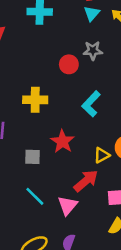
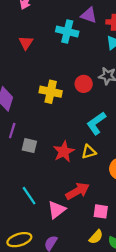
yellow cross: (35, 100) -> (51, 92), moved
yellow triangle: (102, 155) -> (89, 152), moved
gray square: (32, 157) -> (29, 146), moved

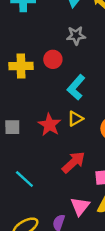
red circle: (84, 84) -> (53, 59), moved
pink triangle: (57, 210) -> (80, 206), moved

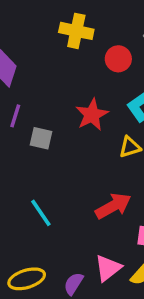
yellow cross: (21, 66) -> (76, 31), moved
red star: (49, 125) -> (92, 115), moved

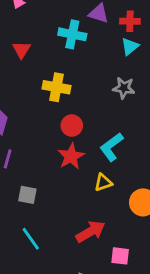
red circle: (118, 59) -> (72, 126), moved
gray square: (41, 138) -> (27, 195), moved

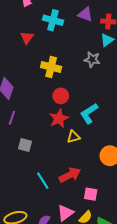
cyan cross: (72, 34) -> (53, 20), moved
gray star: (124, 88) -> (92, 59), moved
yellow triangle: (103, 182) -> (73, 137), moved
cyan line: (31, 239) -> (43, 181), moved

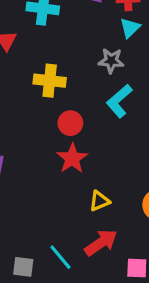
cyan L-shape: (89, 113) -> (119, 101), moved
yellow triangle: (73, 137) -> (99, 201), moved
gray square: (25, 145) -> (23, 267), moved

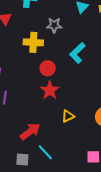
gray star: (111, 61) -> (54, 25), moved
red arrow: (101, 243) -> (30, 131), moved

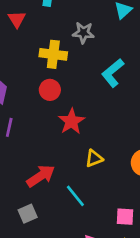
red circle: (48, 68) -> (50, 90), moved
cyan line: (45, 152) -> (75, 196), moved
gray square: (22, 159) -> (28, 214), turned -32

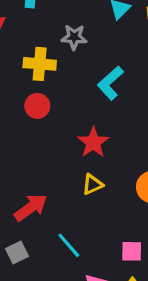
red star: (71, 121) -> (93, 142), moved
cyan line: (75, 196) -> (69, 245), moved

